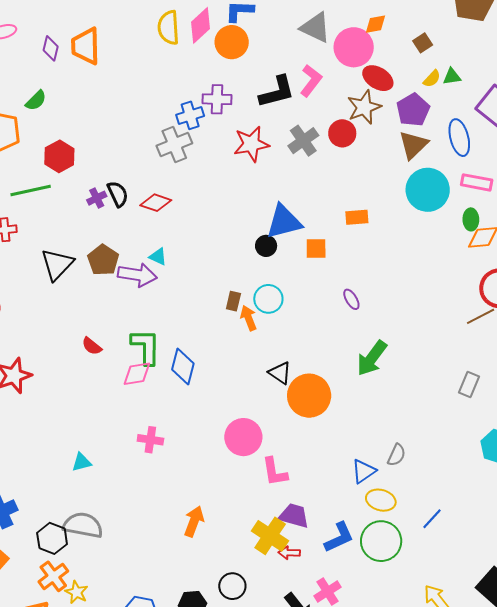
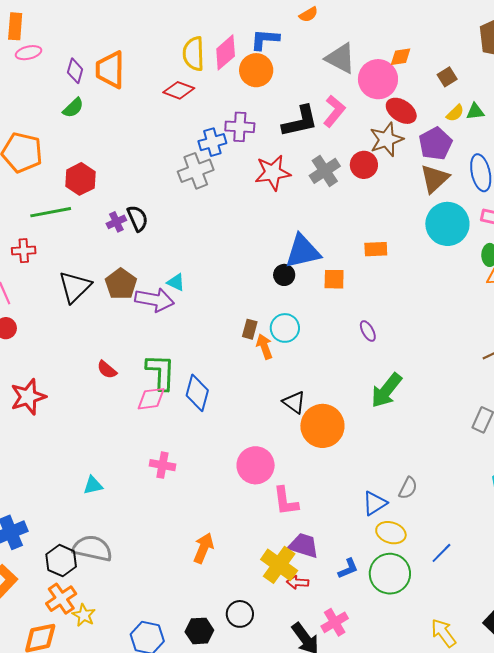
green semicircle: (36, 100) -> (73, 108), moved
red diamond: (156, 203) -> (179, 90), moved
blue L-shape: (339, 537) -> (348, 569), size x0.7

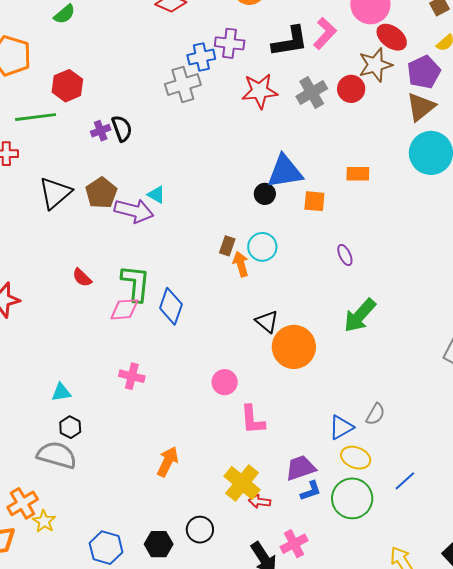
pink circle: (256, 465) -> (225, 382), size x0.7
purple trapezoid: (304, 546) -> (301, 468), moved, turned -40
black hexagon: (61, 561) -> (70, 427), moved, size x0.7

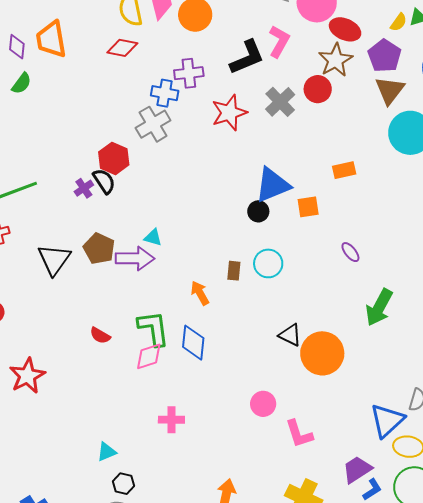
blue cross: (201, 57) -> (165, 93), turned 36
red hexagon: (67, 86) -> (114, 158), moved
orange arrow: (241, 264) -> (200, 293), moved
blue triangle: (341, 427) -> (387, 420), size x1.4

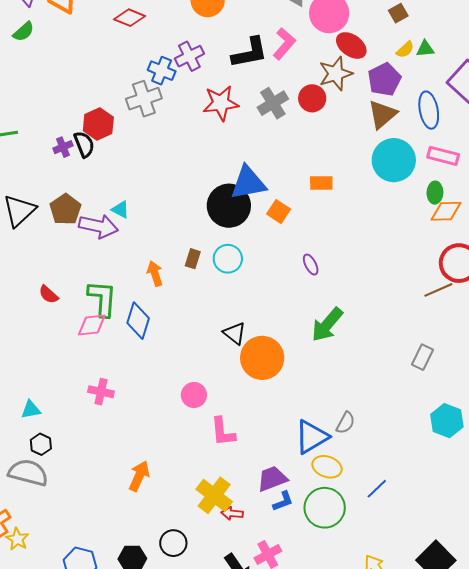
purple cross: (189, 73) -> (189, 56), turned -32
orange square: (308, 207) -> (279, 212), turned 30
black circle: (258, 211) -> (229, 206), size x2.0

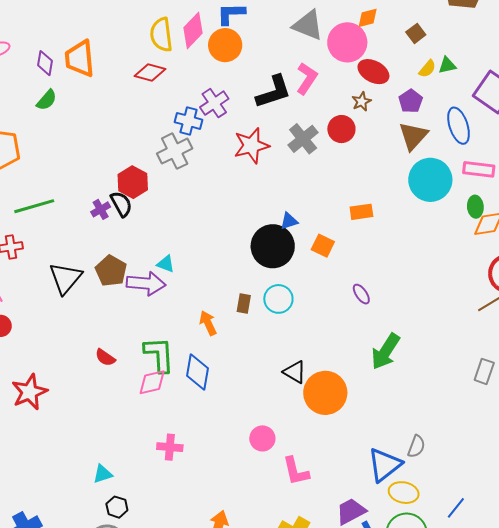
brown star: (336, 74) -> (362, 102), size x0.6
purple pentagon: (384, 79) -> (411, 101), size x0.7
blue triangle: (248, 183) -> (289, 221), size x0.5

